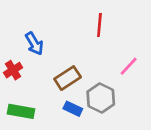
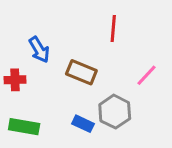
red cross: (13, 70) -> (15, 80), turned 30
brown rectangle: (68, 78) -> (81, 72), moved, turned 55

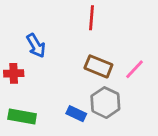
red line: (113, 28) -> (92, 18), moved
brown rectangle: (81, 72) -> (98, 66), moved

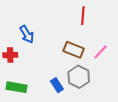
red line: (92, 18) -> (83, 16), moved
blue rectangle: (76, 114) -> (57, 85), turned 32

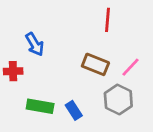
gray hexagon: (79, 77) -> (118, 100), moved
green rectangle: (16, 87) -> (40, 106), moved

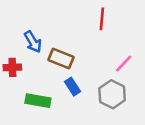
brown rectangle: (95, 64) -> (61, 58), moved
blue rectangle: (74, 110) -> (72, 87), moved

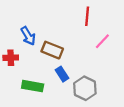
pink line: (124, 64) -> (102, 41), moved
gray hexagon: (112, 94) -> (85, 88), moved

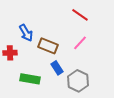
red line: (87, 16) -> (80, 15), turned -60
pink line: (102, 41) -> (80, 43), moved

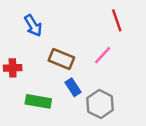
red line: (80, 15) -> (117, 20), moved, turned 36
blue arrow: (26, 33) -> (33, 26), moved

